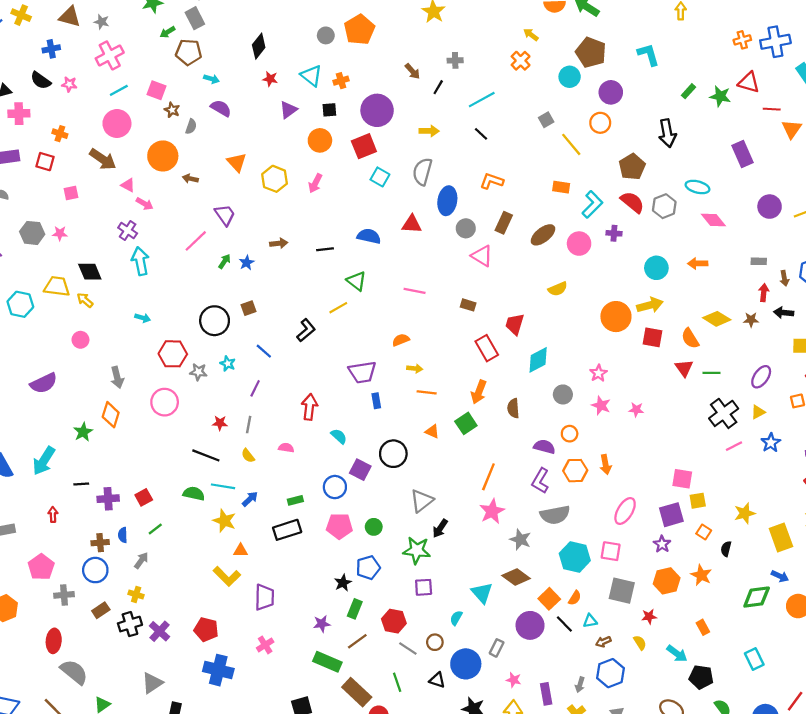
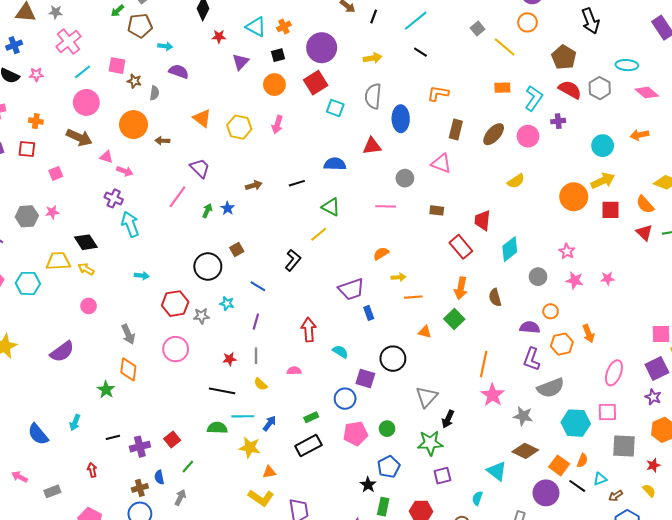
gray circle: (466, 228) -> (405, 178), moved
cyan arrow: (44, 461) -> (75, 422), size x0.6

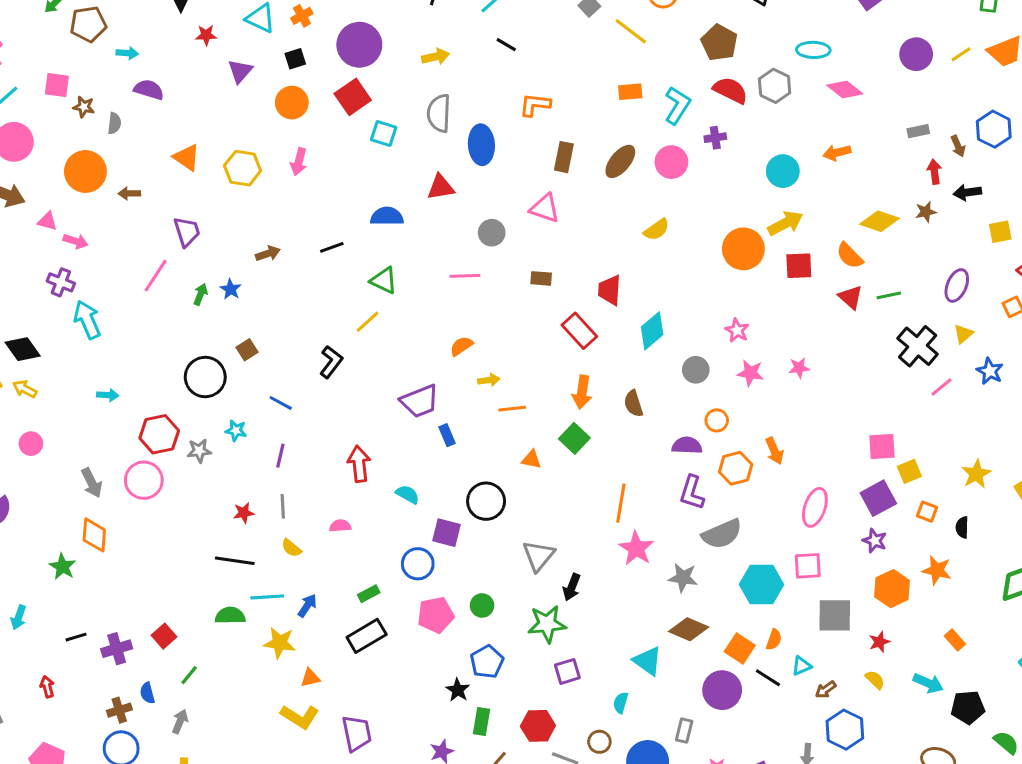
purple trapezoid: (200, 168) -> (187, 232), turned 30
pink circle: (176, 349) -> (144, 480), moved

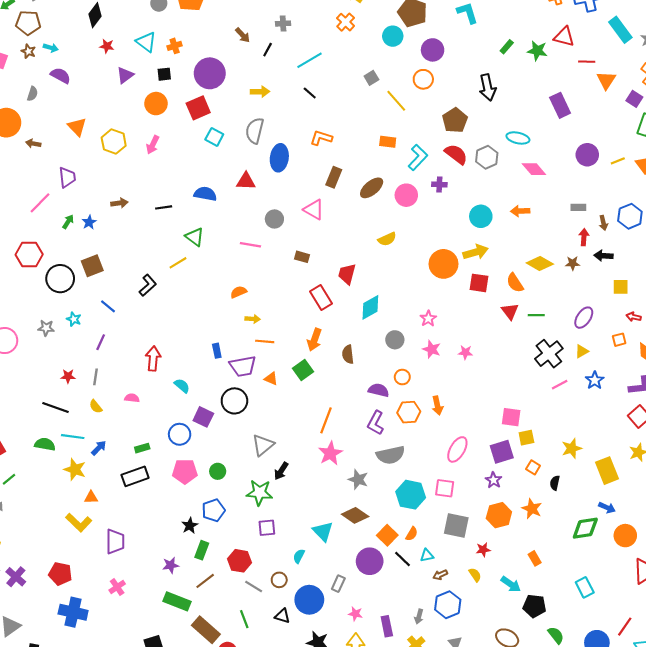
brown star: (84, 107) -> (28, 51), moved
brown square: (247, 350) -> (92, 266), size x1.5
purple trapezoid: (420, 401) -> (243, 366), moved
red hexagon: (159, 434) -> (29, 254), moved

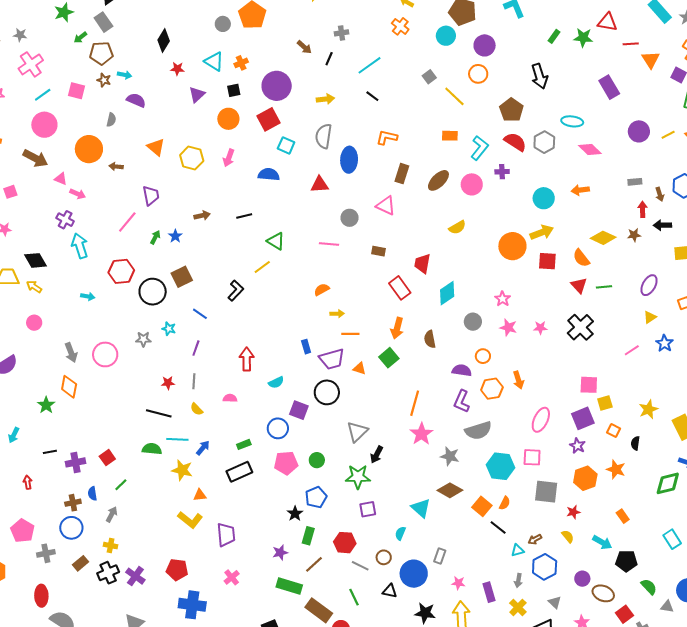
blue semicircle: (205, 194) -> (269, 174), moved
black cross: (549, 354) -> (580, 327), moved
cyan semicircle: (182, 386) -> (276, 382), turned 119
cyan triangle: (427, 555) -> (518, 550), moved
purple circle: (370, 561) -> (582, 579), moved, size x0.6

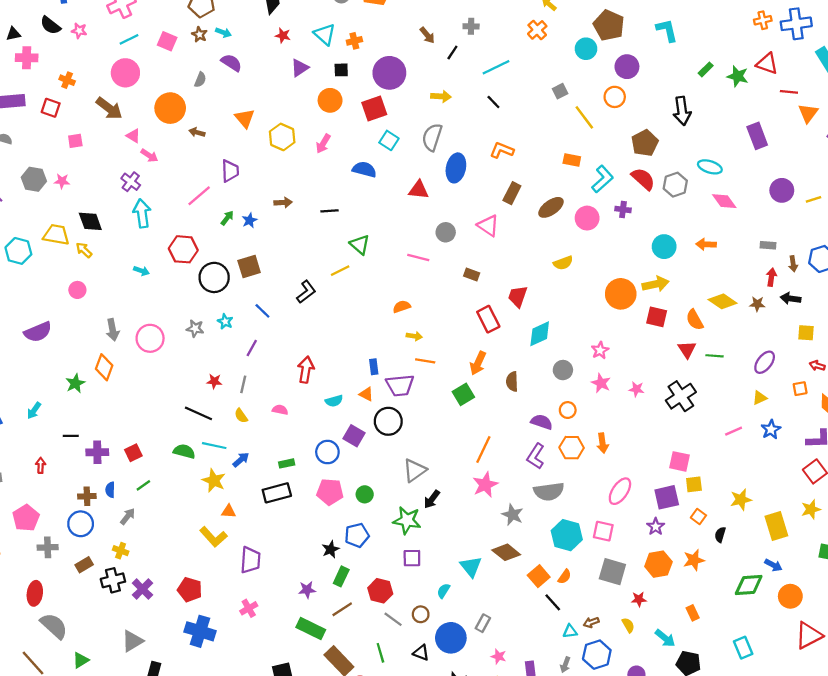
orange triangle: (359, 368) -> (366, 394), moved
orange star: (616, 469) -> (694, 560), turned 30

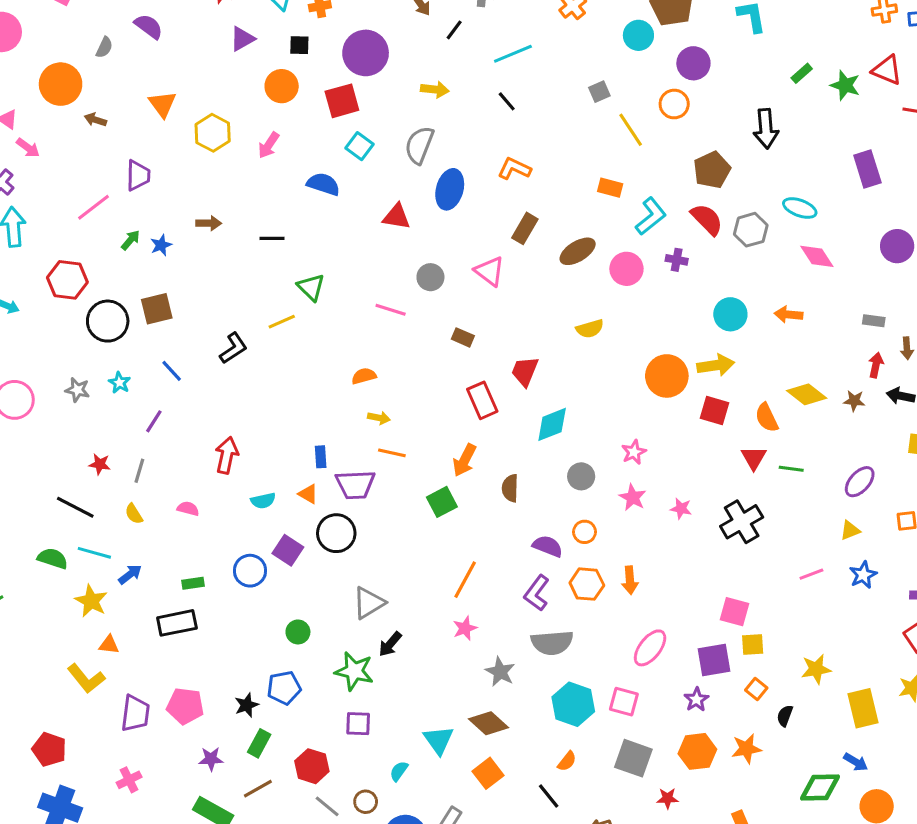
pink star: (485, 485) -> (465, 628), size x0.7
pink pentagon: (330, 492) -> (185, 706), moved
orange square: (539, 576) -> (488, 773), moved

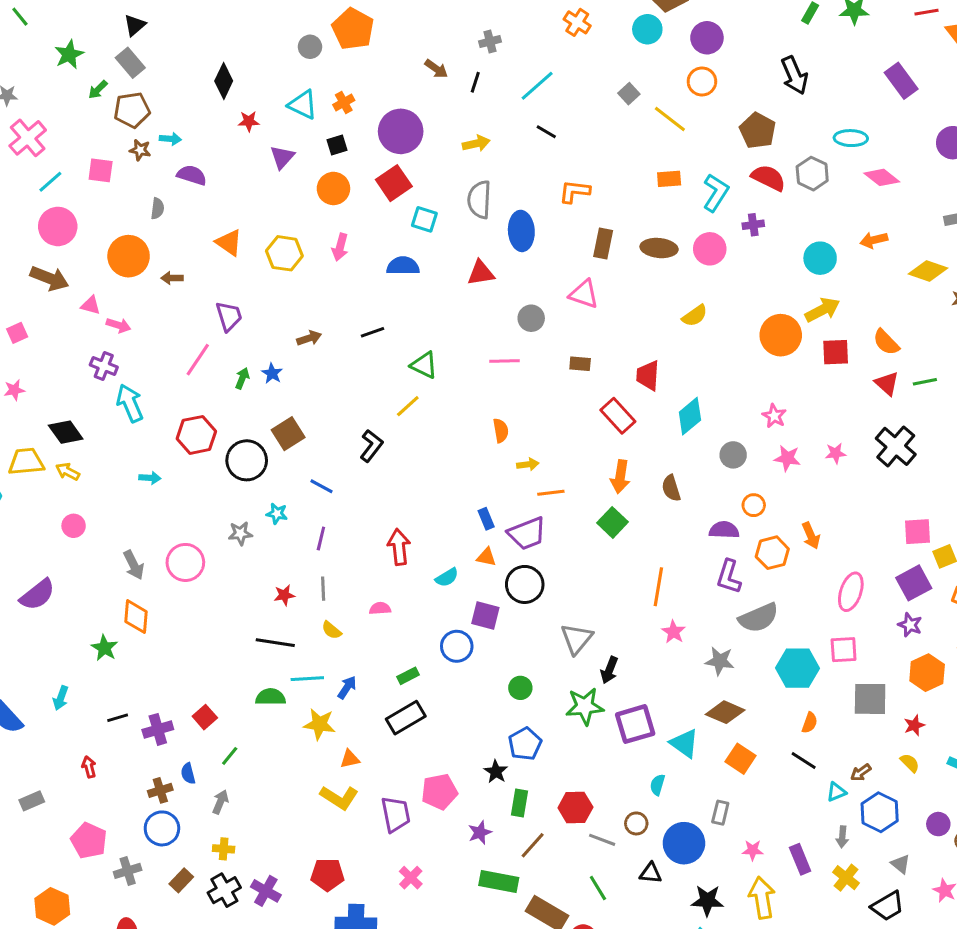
brown ellipse: (578, 251) -> (659, 248), turned 56
orange semicircle: (364, 376) -> (501, 431), turned 115
yellow diamond: (807, 394) -> (928, 271), moved
purple square: (358, 724) -> (635, 724), moved, size x1.5

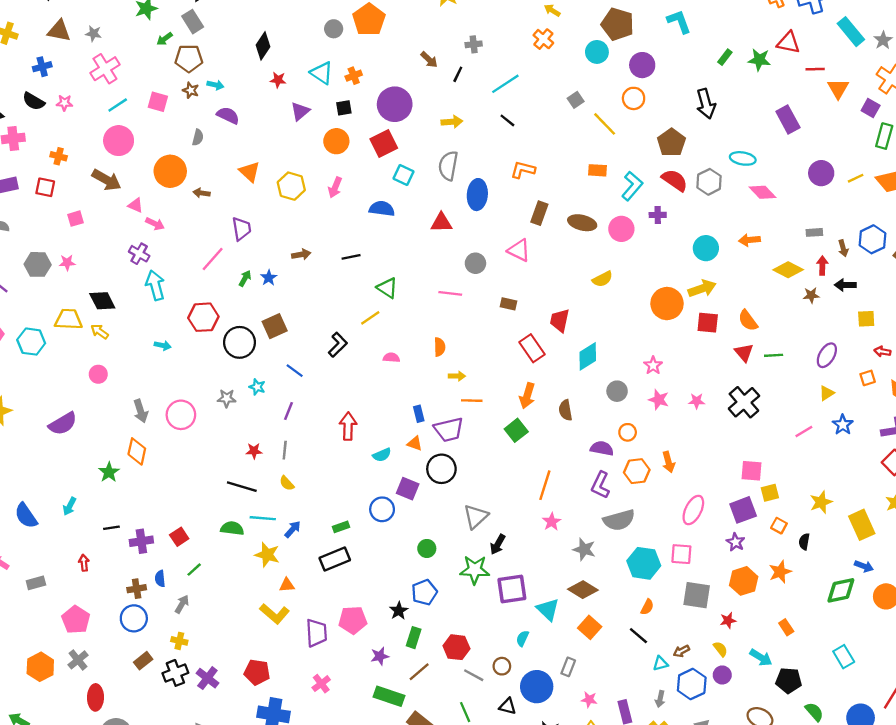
pink semicircle: (380, 608) -> (391, 358), moved
purple circle: (938, 824) -> (722, 675), moved
gray cross: (128, 871) -> (78, 660), moved, turned -30

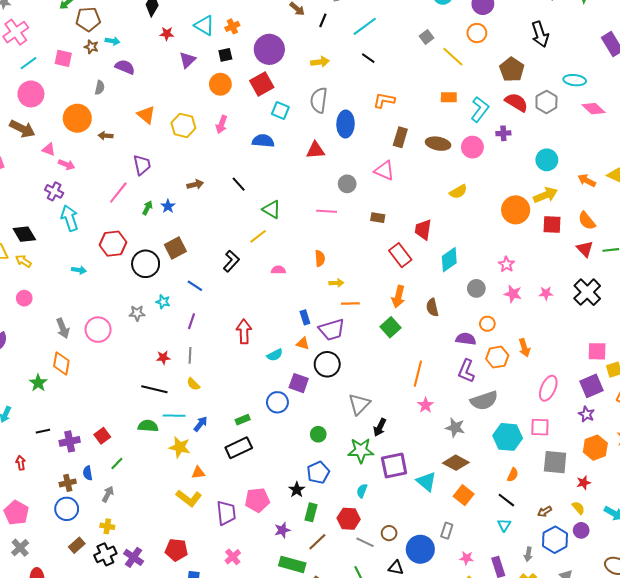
orange arrow: (749, 240) -> (587, 180), moved, turned 36
black line: (351, 257) -> (239, 184), turned 63
cyan semicircle: (523, 638) -> (362, 491), moved
cyan triangle: (660, 663) -> (504, 525), moved, turned -40

